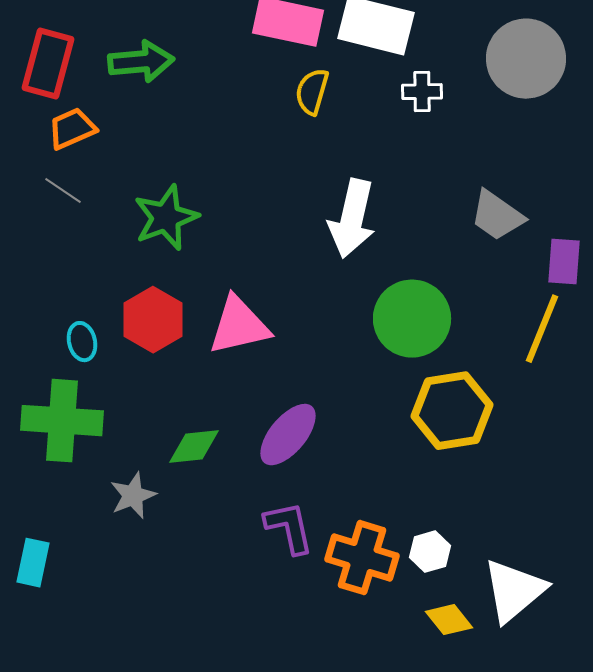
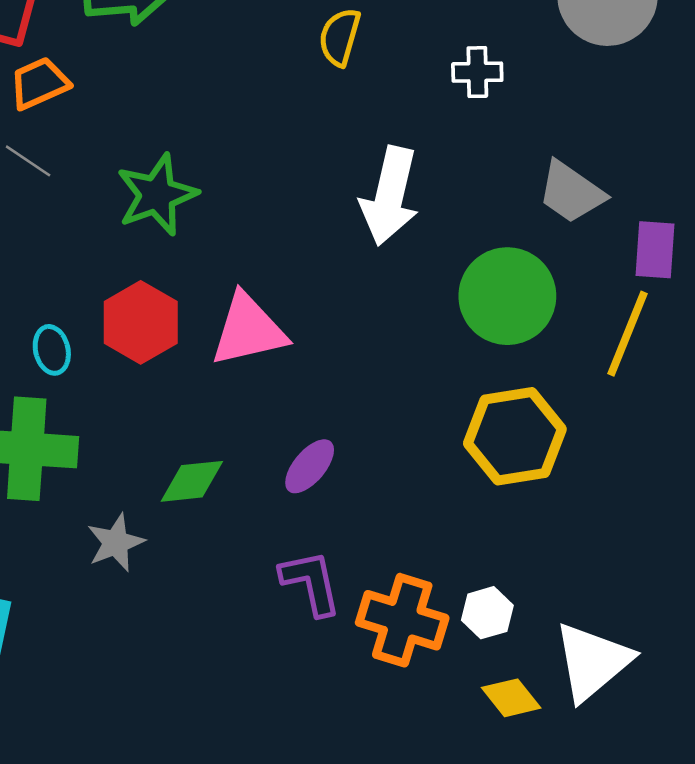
white cross: (422, 92) -> (477, 72), moved
green circle: (412, 319) -> (507, 296), moved
purple ellipse: (288, 435) -> (310, 466), size x0.7

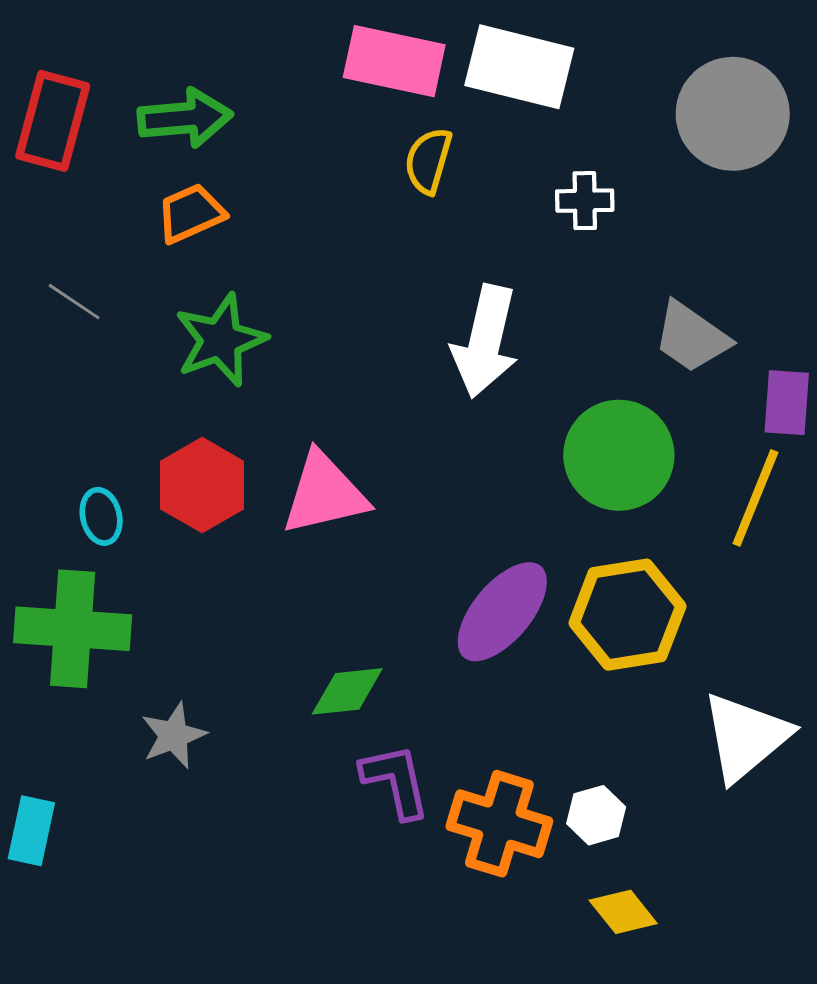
orange trapezoid: (39, 83) -> (191, 213), moved
purple ellipse: (310, 466) -> (502, 612), moved, size x1.6
green diamond: (192, 481) -> (347, 691), moved
white triangle: (592, 662) -> (746, 737), moved

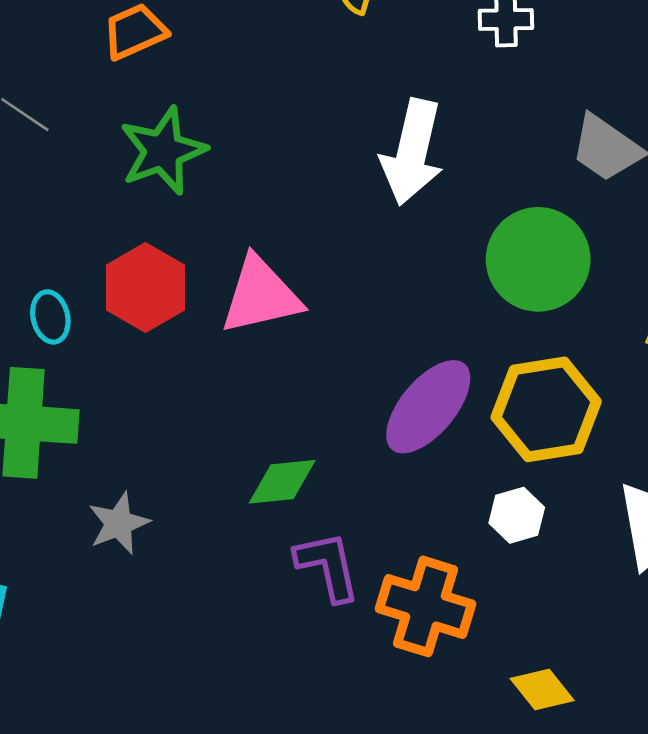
white hexagon: (596, 815) -> (517, 515), moved

